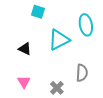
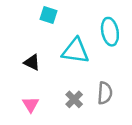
cyan triangle: (59, 40) -> (75, 51), turned 35
gray cross: (57, 88) -> (74, 99), moved

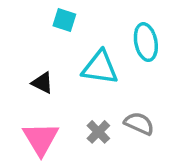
gray semicircle: (105, 93) -> (139, 123), turned -70
pink triangle: (31, 105) -> (41, 139), size x1.6

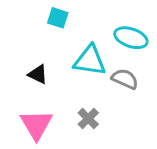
cyan ellipse: (146, 42) -> (131, 38), turned -60
gray semicircle: (139, 123) -> (125, 79), moved

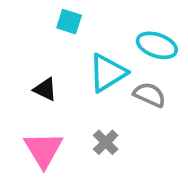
cyan triangle: (90, 61) -> (107, 73), turned -40

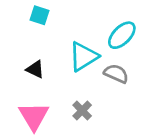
cyan square: (69, 22) -> (39, 15), moved
cyan ellipse: (157, 45) -> (122, 35), turned -64

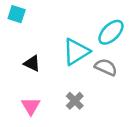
cyan square: (39, 15) -> (17, 14), moved
pink triangle: (34, 116) -> (31, 106), size x0.7

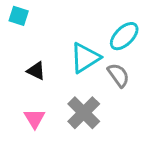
gray semicircle: (106, 67) -> (118, 75), turned 30
gray cross: (75, 101) -> (84, 113), size x1.6

